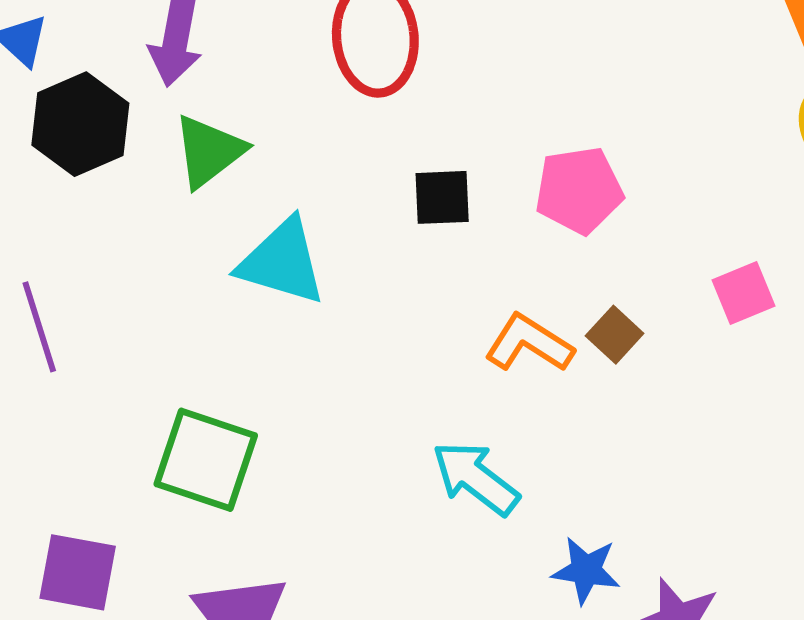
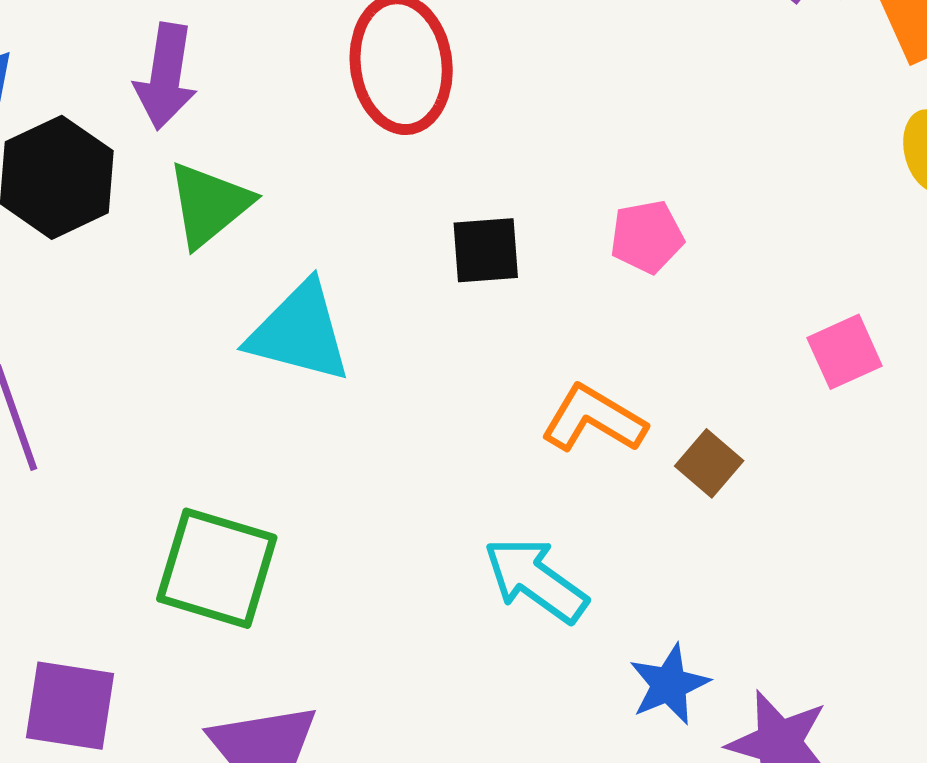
pink pentagon: (579, 190) -> (647, 237), size x0.7
brown square: (615, 335) -> (709, 463), moved
blue star: (586, 570) -> (669, 684), turned -30

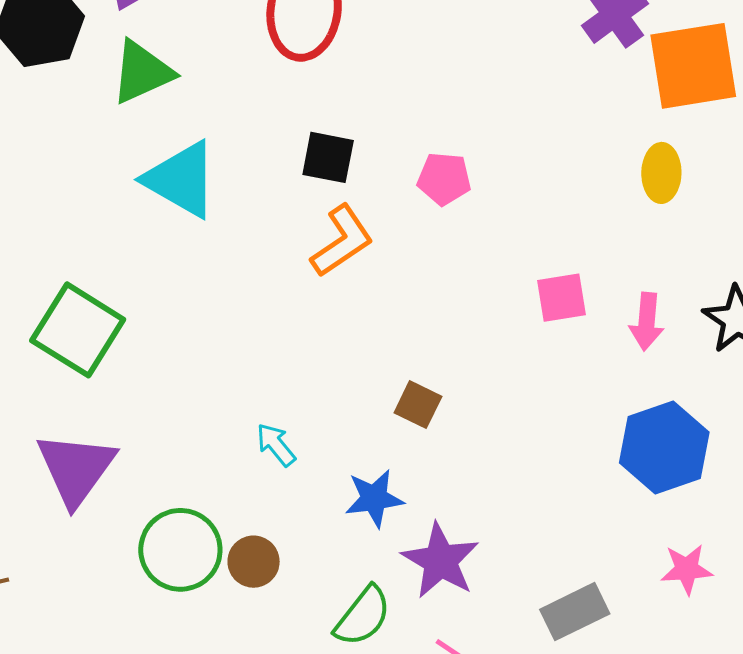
orange L-shape: (594, 419) -> (342, 241), moved, turned 100
brown square: (709, 463) -> (418, 405), moved, turned -30
cyan arrow: (536, 580) -> (276, 445), moved, size x0.6

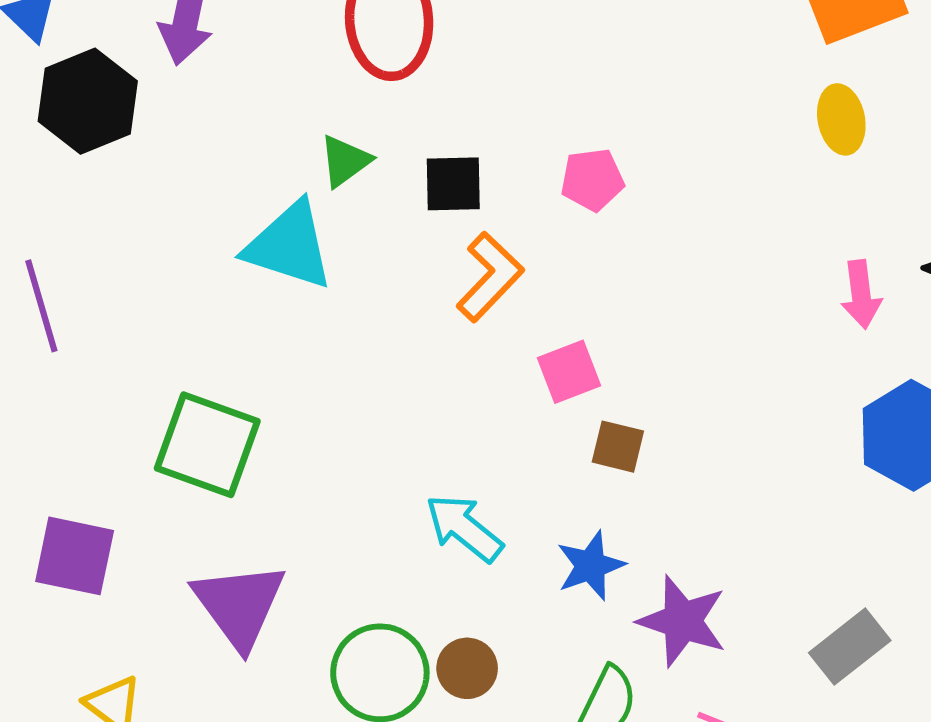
green triangle: (142, 72) -> (345, 161), moved, size x0.7
pink square: (561, 298) -> (569, 372), moved
cyan arrow: (276, 445) -> (464, 528), size x1.5

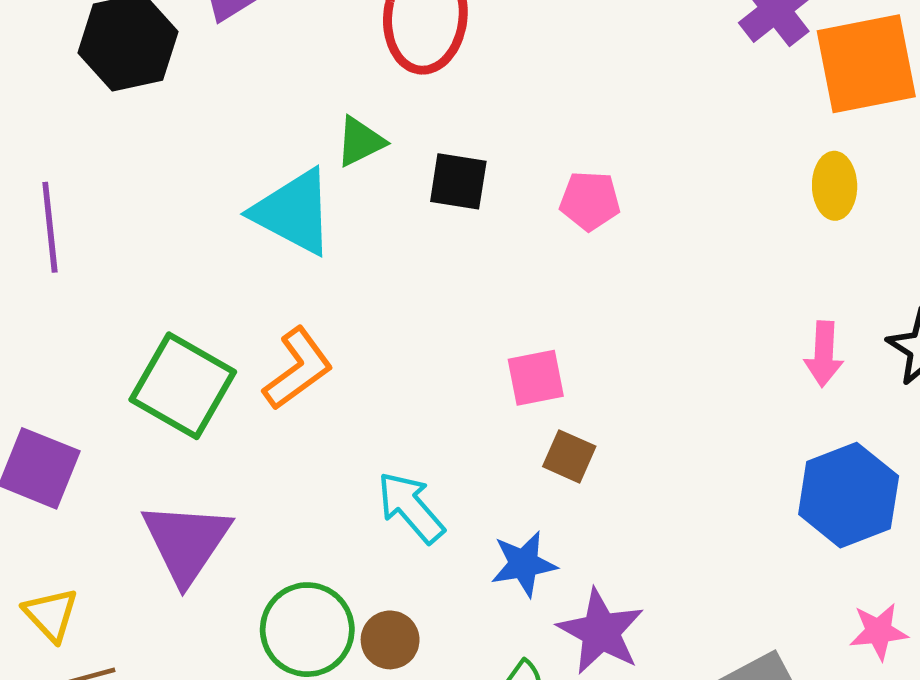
orange L-shape: (490, 277) -> (298, 369), moved

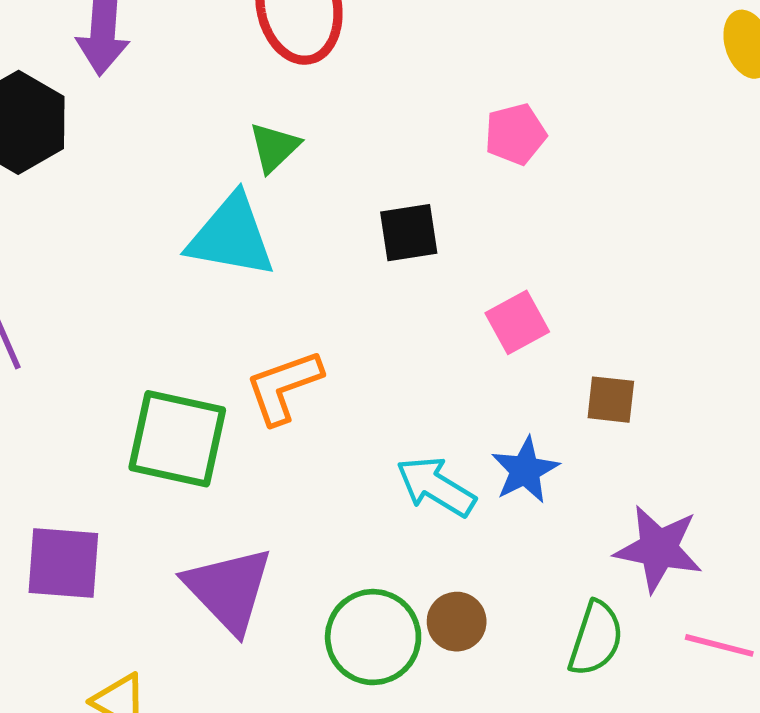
black square: (458, 181) -> (409, 233), moved
orange L-shape: (298, 369) -> (284, 387), turned -146
brown square: (569, 456) -> (611, 400), moved
blue star: (524, 564) -> (525, 470), moved

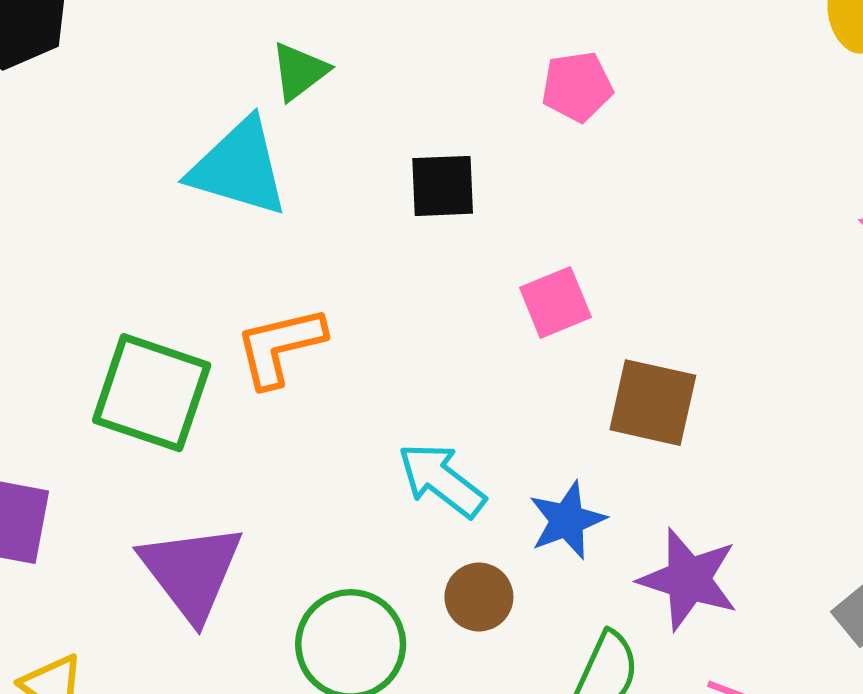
brown square: (611, 400) -> (653, 403), size x1.5
blue star: (525, 470) -> (567, 520), moved
brown circle: (457, 622) -> (479, 597), moved

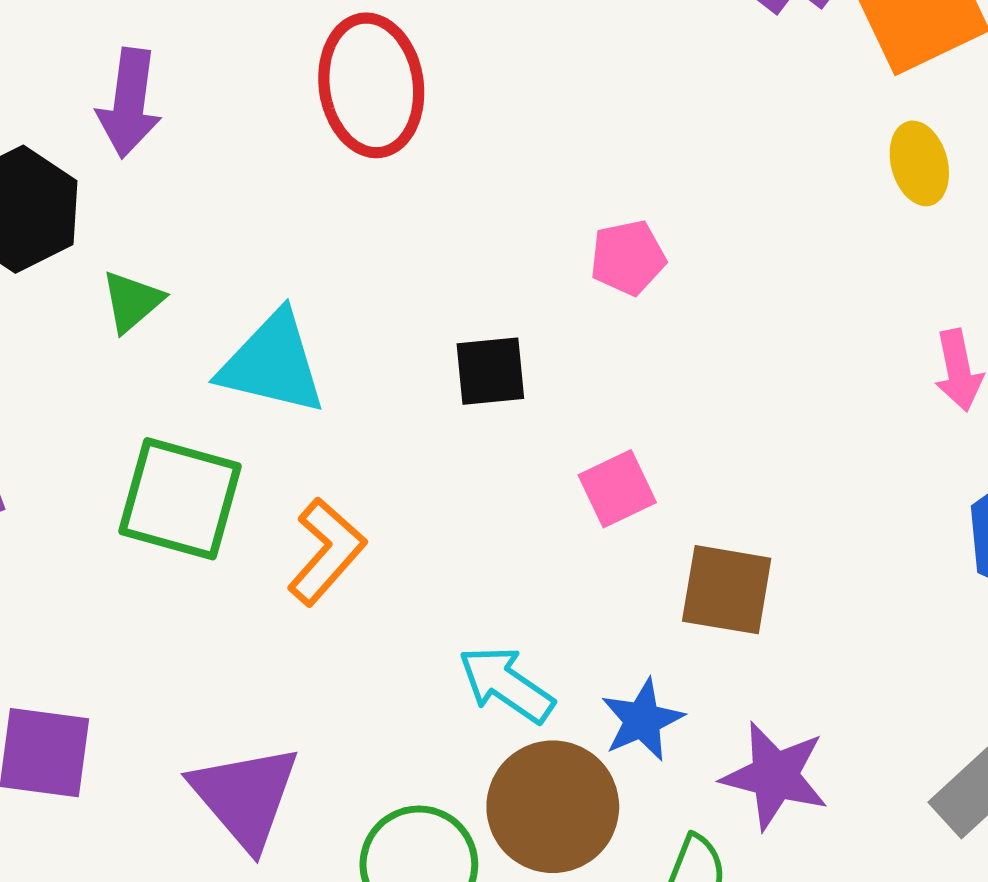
green triangle: (299, 71) -> (132, 301), moved
orange L-shape: (280, 347) -> (326, 552), turned 148
green square: (152, 393) -> (180, 499), moved
brown circle: (479, 597) -> (553, 807), size x1.8

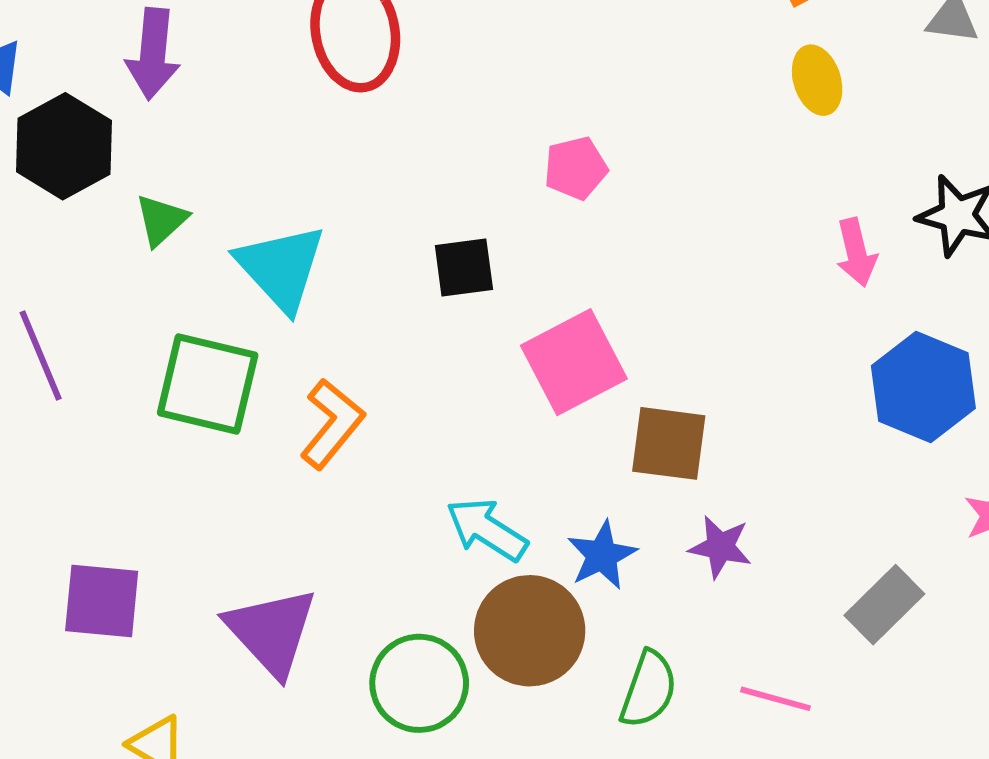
cyan triangle: (272, 363) -> (281, 268), turned 36
pink square: (617, 489) -> (574, 362), size x1.6
purple star: (775, 776) -> (720, 547), moved, size x0.7

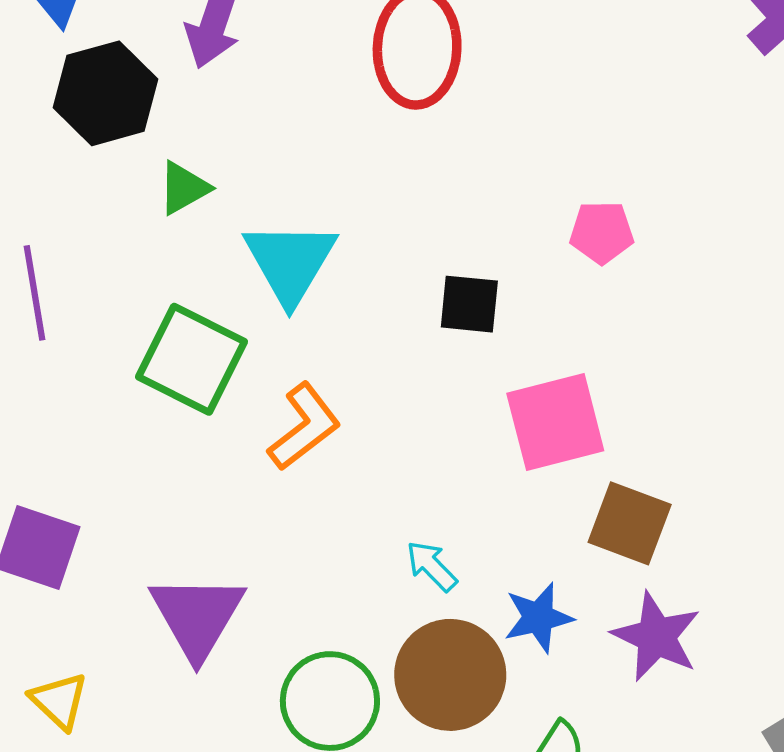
cyan arrow: (487, 530) -> (432, 566), size x0.7
purple star: (720, 547) -> (656, 637), size x1.4

